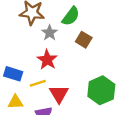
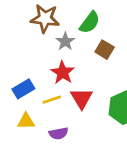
blue rectangle: (13, 74) -> (23, 89), turned -48
red triangle: (59, 94) -> (82, 98), moved

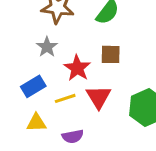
gray star: (65, 41) -> (47, 47), moved
brown square: (105, 50) -> (111, 54), moved, turned -30

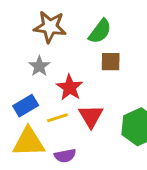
brown square: (111, 54) -> (111, 62), moved
yellow triangle: (36, 123) -> (29, 142), size x1.6

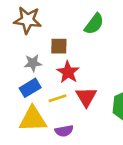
brown star: (50, 27) -> (28, 20), moved
brown square: (111, 62) -> (59, 46), moved
gray star: (39, 66) -> (33, 63), moved, turned 30

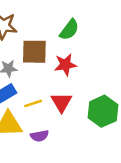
brown square: (59, 46) -> (34, 52), size x1.5
red star: (68, 72) -> (65, 65), moved, turned 30

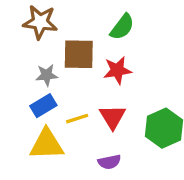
purple semicircle: (40, 136) -> (109, 162), moved

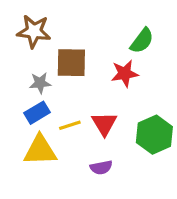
green semicircle: (122, 27) -> (142, 41), moved
red star: (117, 70) -> (125, 74), moved

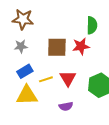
green semicircle: (142, 41) -> (92, 25), turned -36
brown square: (71, 63) -> (57, 47), moved
gray star: (40, 83) -> (21, 46), moved

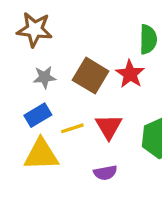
gray star: (21, 46) -> (44, 77), moved
red star: (81, 46) -> (130, 74), turned -30
brown square: (57, 47) -> (91, 76), turned 30

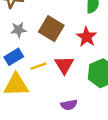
red star: (130, 74) -> (87, 37), moved
purple semicircle: (105, 173) -> (69, 105), moved

